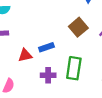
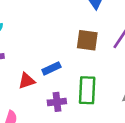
brown square: (78, 27) -> (87, 40), turned -36

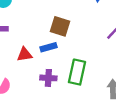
brown square: (87, 40) -> (60, 26), moved

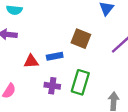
brown square: (60, 26) -> (81, 39), moved

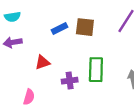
blue rectangle: (55, 56) -> (60, 28), moved

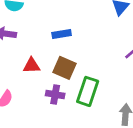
brown square: (85, 27) -> (64, 68), moved

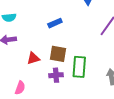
blue rectangle: (62, 34) -> (55, 23), moved

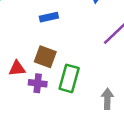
red triangle: (33, 58) -> (17, 68), moved

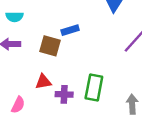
brown square: (45, 57) -> (50, 46), moved

